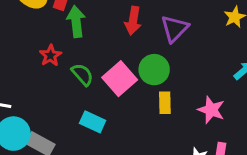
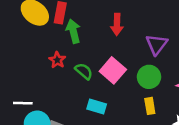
purple triangle: (175, 28) -> (157, 44), moved
green circle: (154, 70) -> (149, 77), moved
yellow rectangle: (165, 103) -> (150, 106), moved

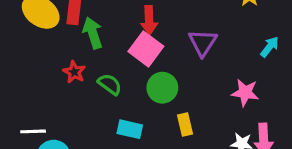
pink square: (113, 70) -> (146, 49), moved
green circle: (149, 77) -> (162, 88), moved
yellow rectangle: (150, 106) -> (185, 125), moved

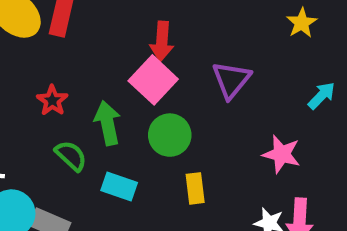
green arrow: (93, 33) -> (107, 123), moved
green semicircle: (110, 84) -> (71, 156), moved

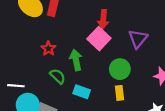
green circle: (170, 135) -> (120, 69), moved

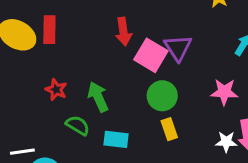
pink square: (99, 39) -> (151, 55), moved

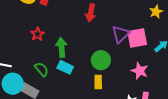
pink square: (151, 55) -> (137, 38), moved, turned 30
green semicircle: (78, 125) -> (42, 69), moved
cyan rectangle: (116, 139) -> (65, 67), moved

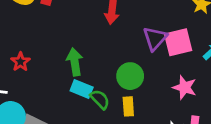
red star: (37, 34) -> (20, 62), moved
green semicircle: (42, 69) -> (100, 99), moved

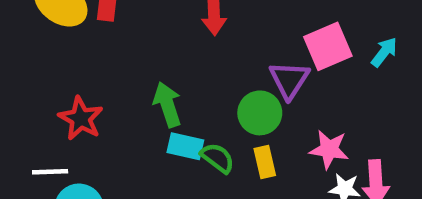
purple triangle: (155, 38) -> (289, 80), moved
red star: (20, 62) -> (81, 118), size x1.4
pink star: (185, 87) -> (329, 149), moved

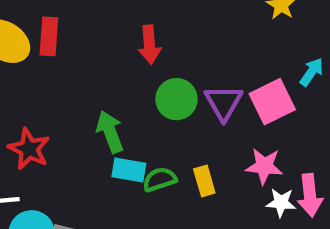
pink square: (328, 46) -> (272, 102), moved
green circle: (260, 113) -> (176, 99), moved
green semicircle: (217, 158) -> (160, 179), turned -52

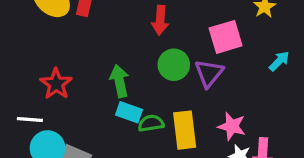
pink square: (272, 102) -> (226, 37), moved
yellow rectangle: (204, 181) -> (185, 130), size x1.6

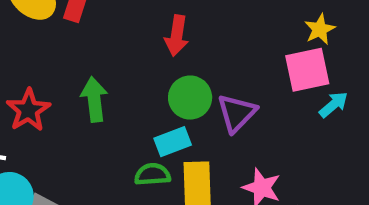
pink square: (226, 37) -> (307, 70), moved
green arrow: (119, 81) -> (94, 99), moved
cyan rectangle: (129, 112) -> (173, 142), moved, turned -45

